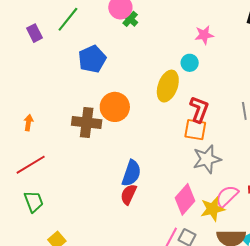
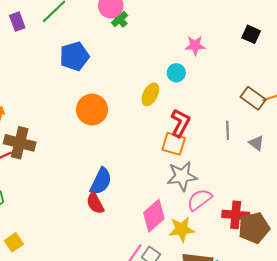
yellow ellipse: (168, 86) -> (150, 94), size x0.7
brown cross: (87, 123) -> (20, 143), moved
red semicircle: (129, 194) -> (95, 203), turned -60
pink semicircle: (227, 196) -> (199, 200), moved

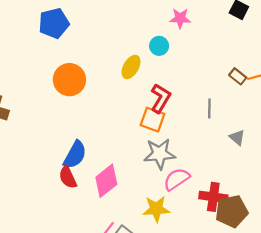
brown rectangle: (253, 98) -> (238, 76), size x0.7
gray triangle: (256, 143) -> (237, 137), moved
pink diamond: (154, 216) -> (106, 181), moved

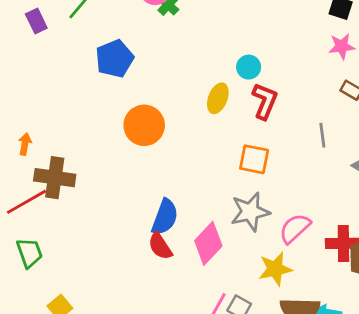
pink star: (180, 18) -> (342, 46), moved
red L-shape: (161, 98) -> (265, 101), moved
gray star: (160, 154) -> (250, 212), moved

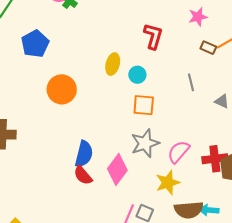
cyan circle: (249, 67) -> (137, 75), moved
red L-shape: (265, 101) -> (153, 36), moved

